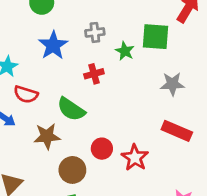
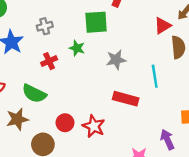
green star: (125, 51) -> (77, 48), moved

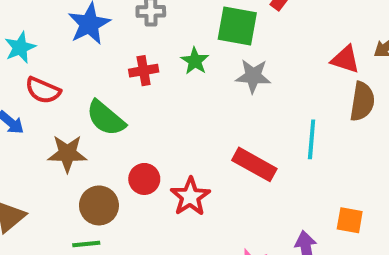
red triangle: (163, 26) -> (345, 59), turned 36
gray star: (116, 60) -> (253, 76), moved

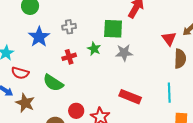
red triangle: (345, 59) -> (169, 39), turned 42
cyan line: (312, 139) -> (169, 93), moved
brown star: (67, 153) -> (25, 103), moved, turned 30

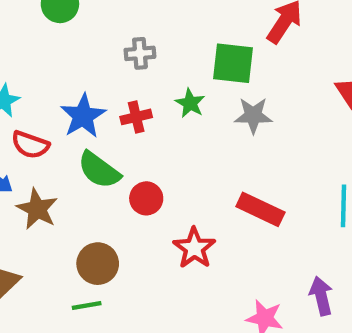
blue star: (39, 37) -> (83, 116), moved
red circle: (76, 111) -> (146, 198), moved

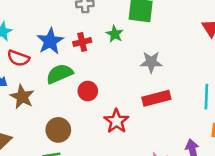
gray star: (253, 115) -> (151, 62), moved
green semicircle: (99, 170) -> (60, 74), turned 120
red rectangle: (260, 209) -> (156, 98), turned -40

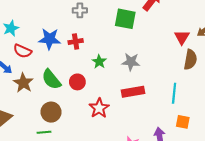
green star: (115, 34) -> (99, 62), moved
blue star: (50, 41) -> (50, 39), turned 30
green semicircle: (60, 74) -> (51, 79), moved, turned -110

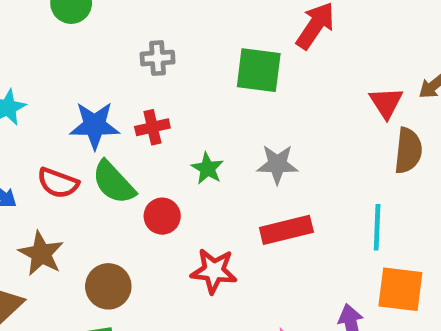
red semicircle: (22, 51) -> (58, 183), moved
green semicircle: (51, 79) -> (114, 182), moved
brown star: (23, 83) -> (41, 254), moved
red star: (99, 108) -> (214, 271), turned -30
orange square: (183, 122) -> (400, 289), size x1.5

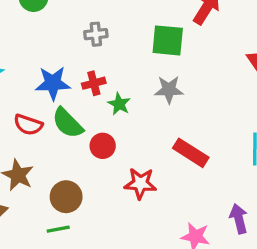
gray star: (277, 164) -> (169, 90), moved
green star: (207, 168) -> (119, 104), moved
red rectangle: (286, 230) -> (191, 153), turned 48

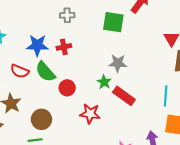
gray star: (169, 90) -> (118, 63), moved
green star: (119, 104) -> (104, 82), moved

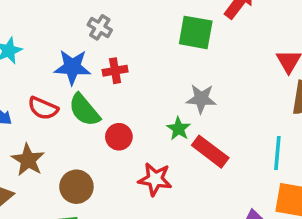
gray cross: (67, 15) -> (100, 27), moved, turned 32

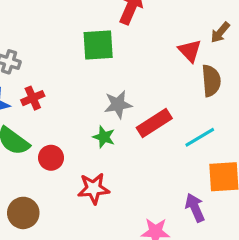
red rectangle: (210, 152) -> (154, 123), moved, turned -56
cyan line: (277, 153) -> (200, 137), turned 68

